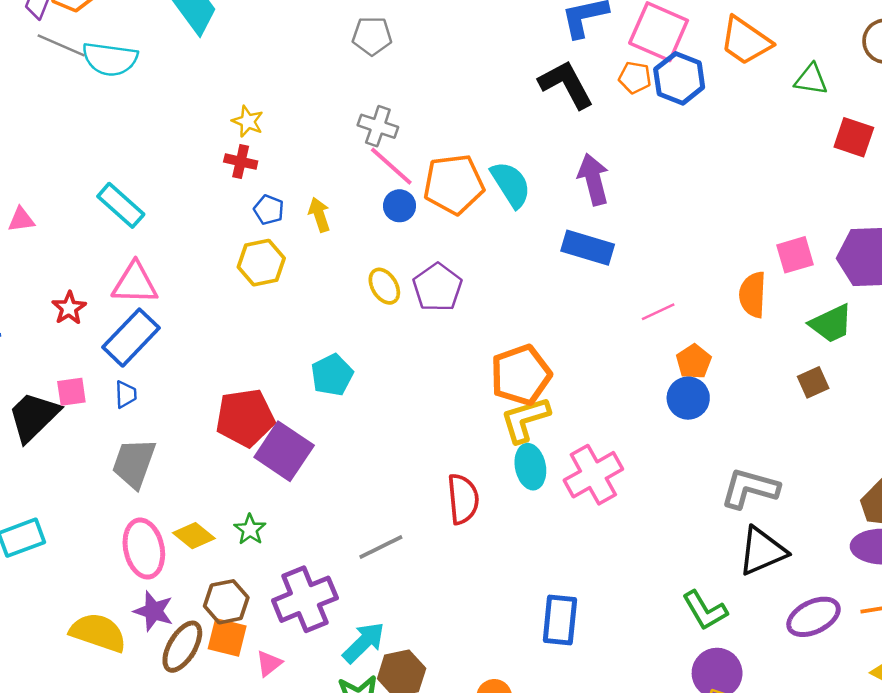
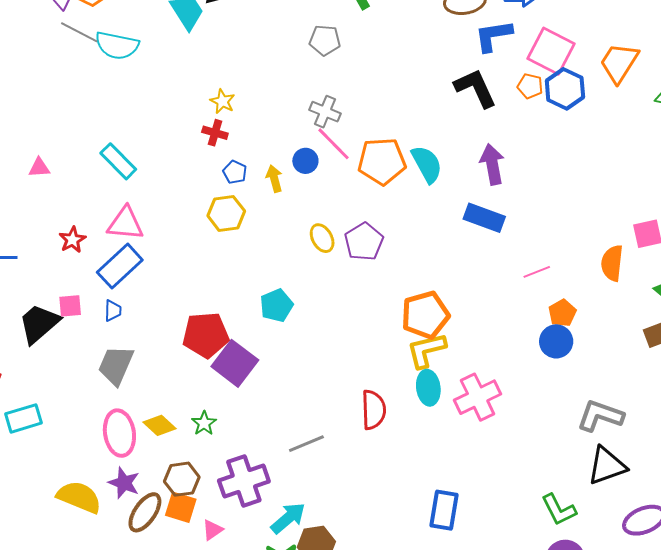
orange trapezoid: (746, 41) -> (619, 63), turned 84
blue circle: (400, 206) -> (305, 161), moved

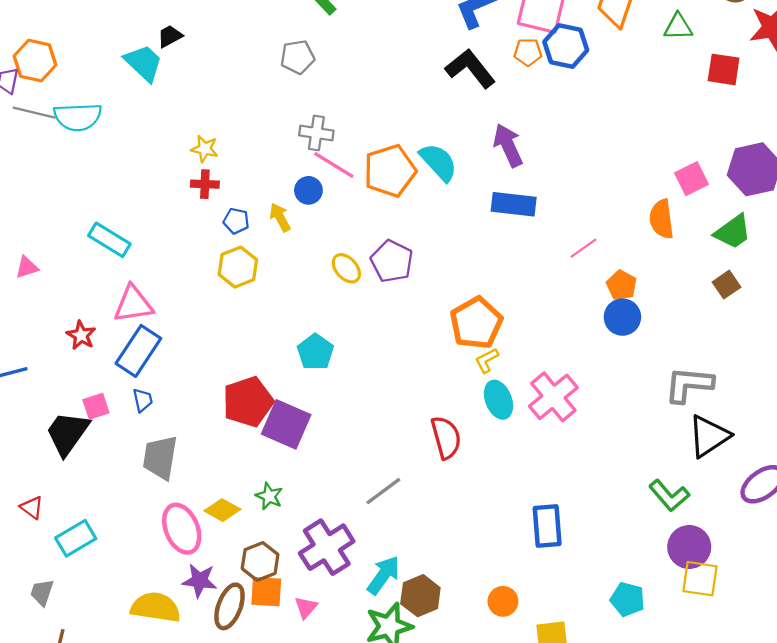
yellow L-shape: (426, 350) -> (487, 360), size x0.6

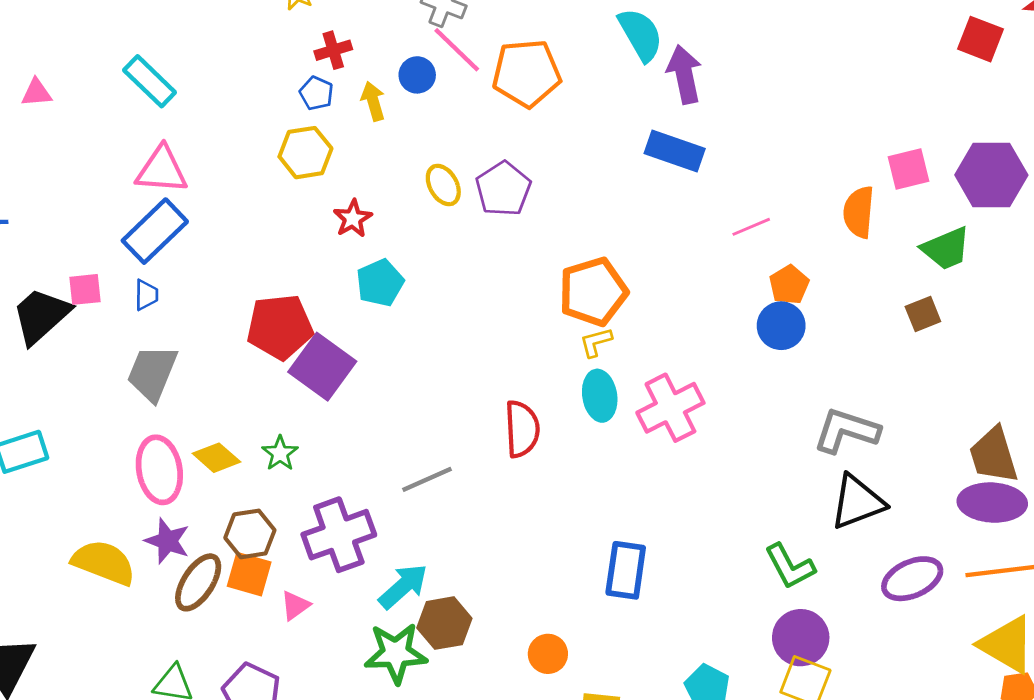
cyan semicircle: (438, 162) -> (641, 35), moved
red cross: (205, 184) -> (333, 50), moved, turned -32
red star: (81, 335) -> (353, 219), moved

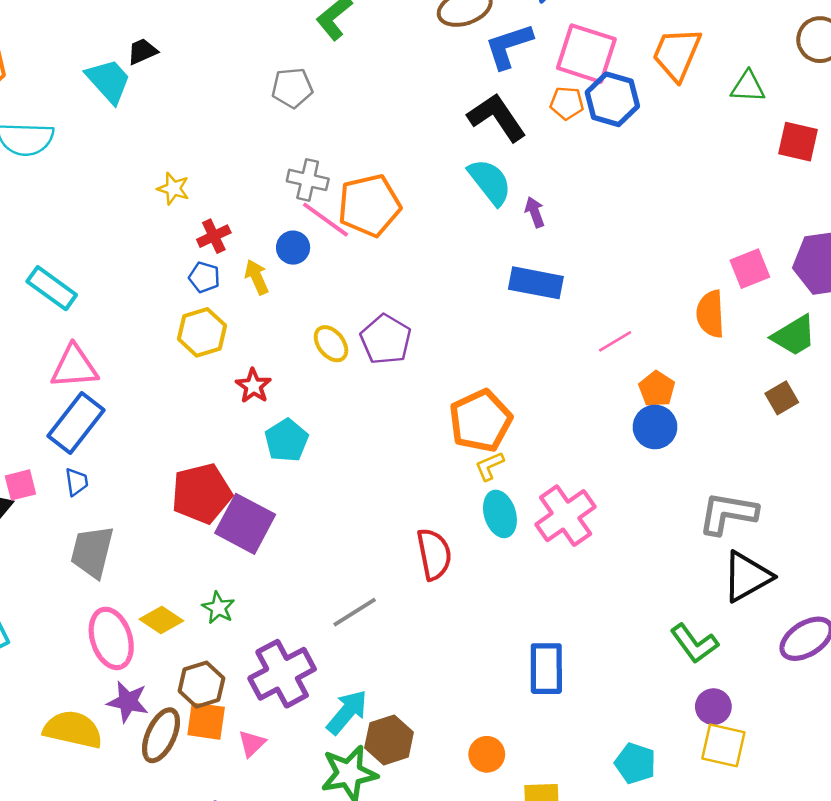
orange pentagon: (526, 73) -> (369, 205), moved
purple arrow: (684, 74) -> (535, 212), size x0.6
purple circle: (801, 638) -> (713, 707), size x0.7

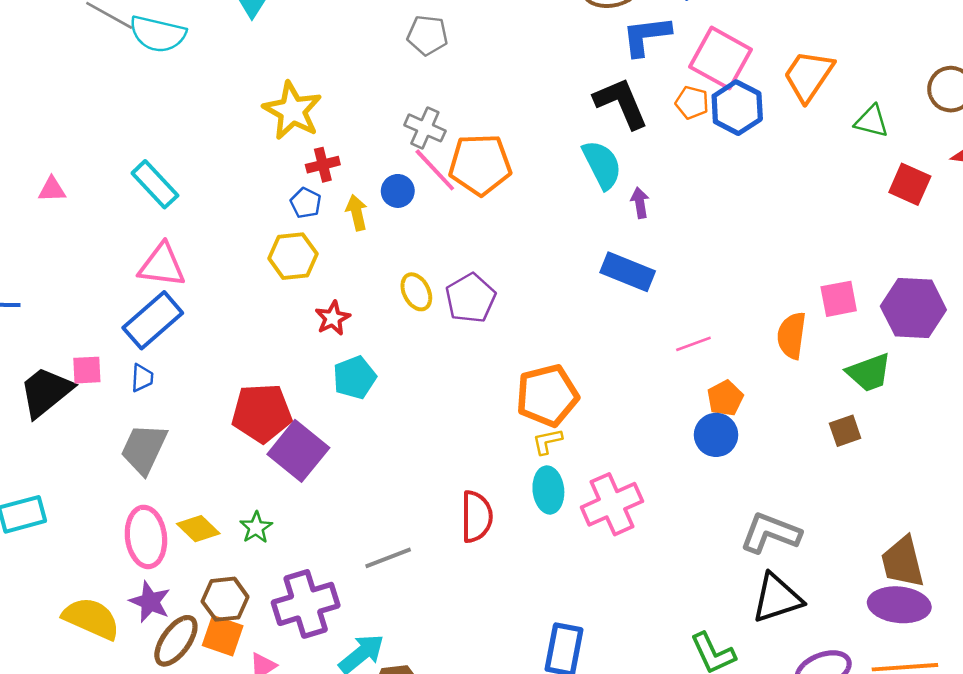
yellow star: (173, 189) -> (292, 111), size x1.8

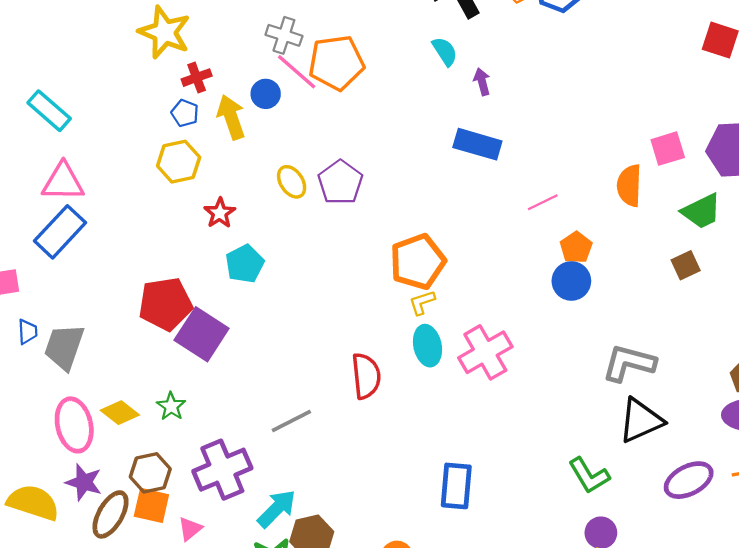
cyan semicircle: (602, 165) -> (445, 51), size x0.7
yellow arrow: (357, 213) -> (231, 117), size x1.4
blue trapezoid: (142, 378) -> (28, 332), moved

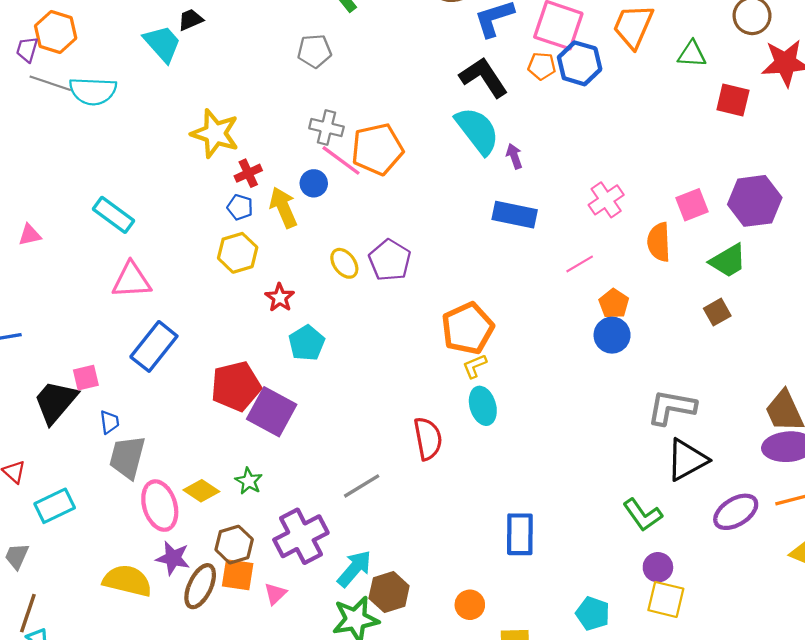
cyan semicircle: (445, 51) -> (477, 131), size x1.8
blue rectangle: (60, 232) -> (154, 346), moved
gray trapezoid: (64, 347) -> (127, 457), moved
pink cross: (485, 352) -> (606, 200), moved, size x0.7

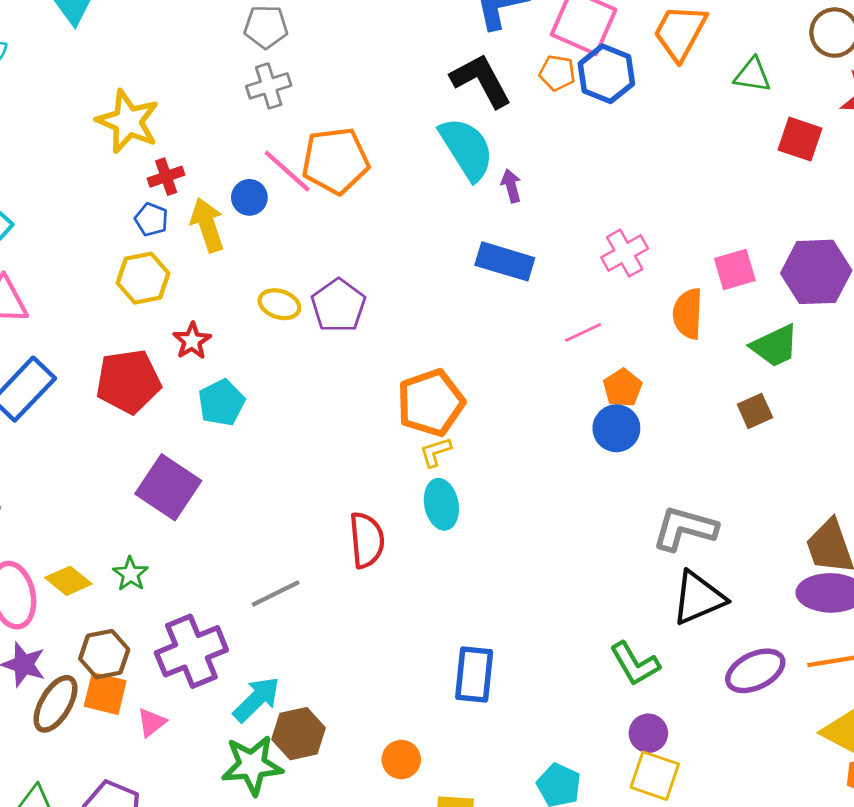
gray cross: (326, 128) -> (269, 86), moved, turned -36
yellow ellipse: (344, 263) -> (279, 304), turned -40
red pentagon: (236, 386) -> (128, 381), moved

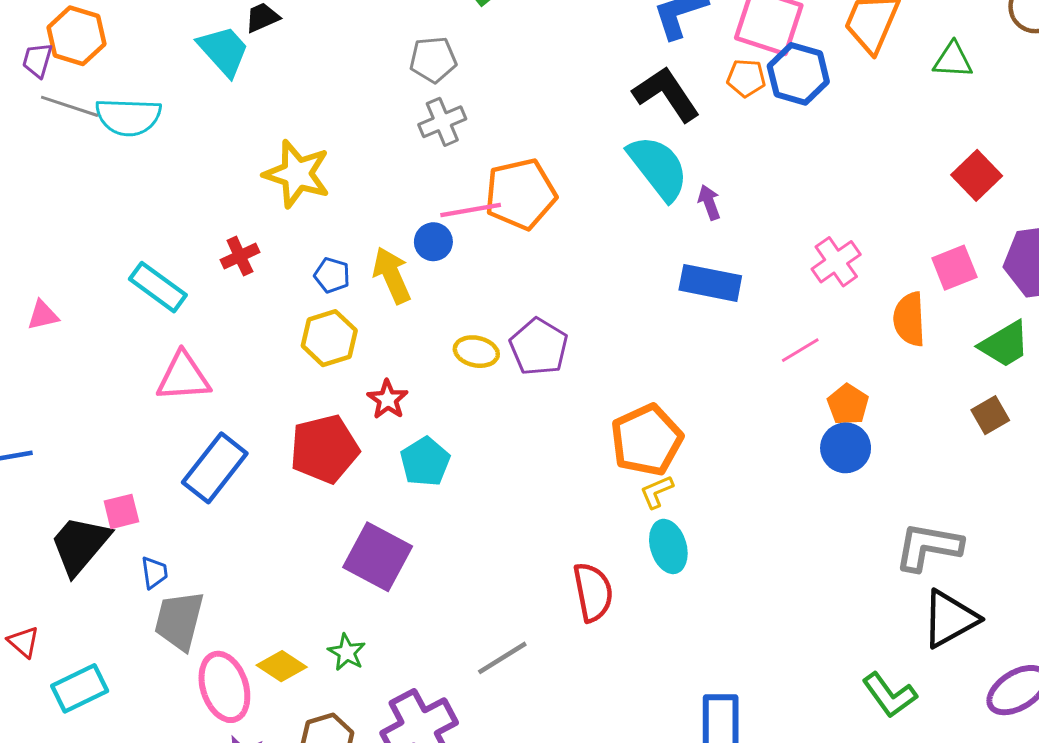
red square: (800, 139) -> (977, 175), moved, turned 33
pink line: (287, 171) -> (471, 210), turned -46
red cross: (166, 177) -> (240, 256), moved

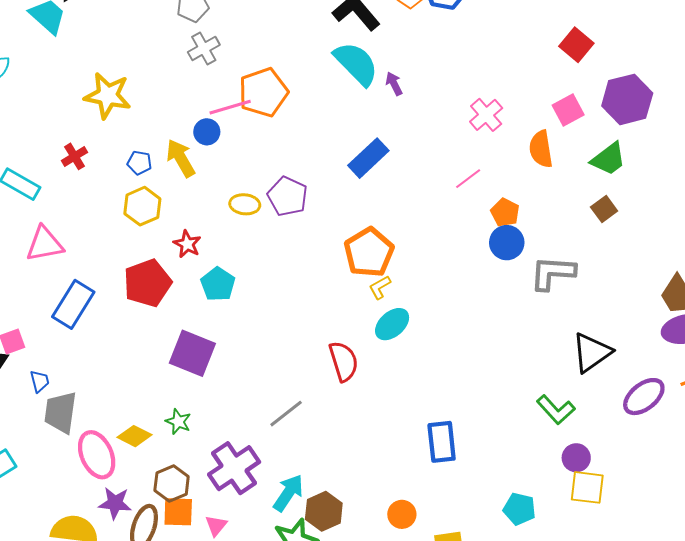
blue rectangle: (710, 283) -> (368, 158), moved, turned -48
cyan ellipse: (668, 546) -> (392, 324), turned 72
gray L-shape: (928, 547) -> (553, 273), moved

